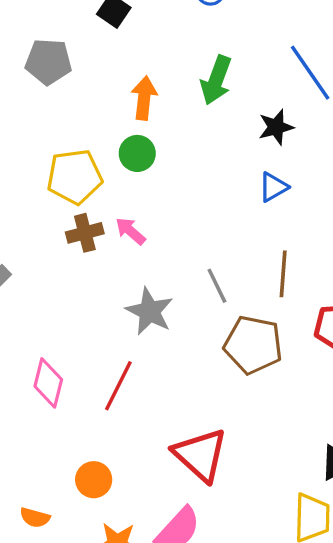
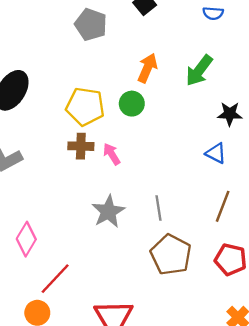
blue triangle: (273, 187) -> (216, 153), turned 40
brown line: (283, 274) -> (223, 206), moved
red line: (118, 386) -> (55, 279), moved

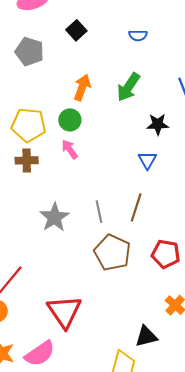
blue triangle: (216, 153) -> (147, 160), turned 36
pink arrow: (112, 154) -> (70, 149), moved
brown line: (223, 206) -> (136, 207), moved

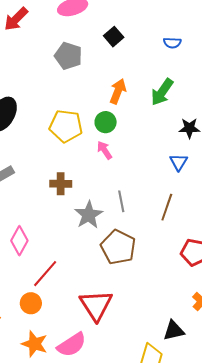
brown cross: (27, 160) -> (61, 184), moved
gray line: (99, 212) -> (121, 201), moved
brown pentagon: (112, 253) -> (118, 247), moved

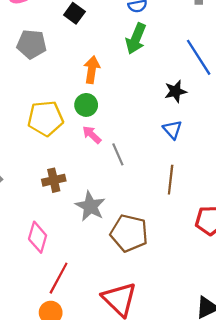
green arrow: (162, 92) -> (136, 39), moved
gray line: (121, 201) -> (118, 154), moved
pink diamond: (19, 241) -> (38, 237), moved

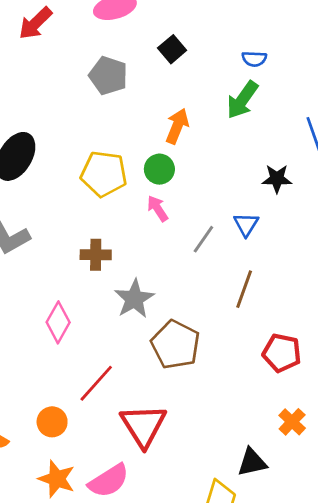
blue triangle: (172, 130) -> (246, 224), moved
gray line: (118, 154) -> (203, 239), moved, turned 45
red line: (59, 278) -> (96, 383), moved

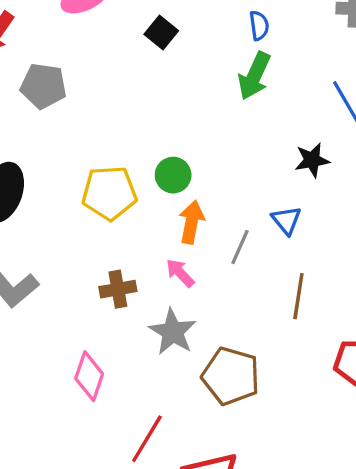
blue semicircle: (254, 59) -> (259, 26), turned -90
gray pentagon: (108, 76) -> (43, 86), moved
orange arrow: (177, 126) -> (191, 222), moved
pink arrow: (158, 208) -> (180, 273), moved

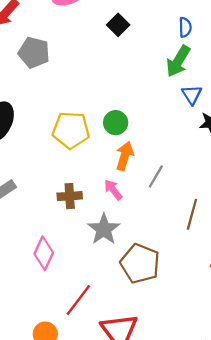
blue triangle: (286, 220) -> (192, 95), moved

